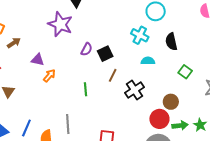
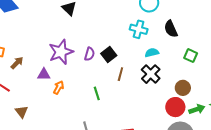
purple star: (60, 24) -> (61, 52), moved, turned -30
black cross: (135, 90) -> (151, 74), moved

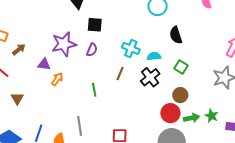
cyan cross: (139, 29) -> (131, 48), moved
black square: (109, 54) -> (95, 25), moved, turned 35
green square: (191, 56) -> (181, 67), moved

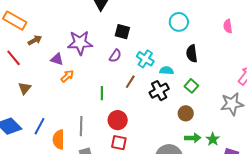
black square: (95, 25) -> (122, 32), moved
purple semicircle: (92, 50) -> (115, 56), moved
red circle: (170, 113) -> (118, 120), moved

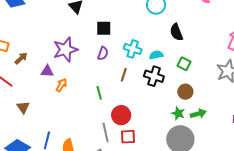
black cross: (159, 91) -> (154, 76), turned -30
gray line: (81, 126) -> (106, 132), moved
green star: (213, 139) -> (178, 113), moved

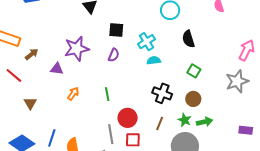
cyan cross: (133, 49) -> (146, 42), moved, turned 36
cyan semicircle: (156, 55) -> (154, 60), moved
brown line: (124, 75) -> (160, 123), moved
black cross: (154, 76) -> (162, 93), moved
orange arrow: (61, 85) -> (73, 94), moved

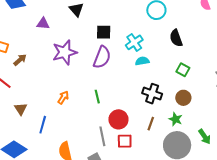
purple semicircle: (114, 55) -> (102, 57), size x1.6
purple triangle: (57, 69) -> (43, 23), moved
green arrow: (205, 122) -> (205, 137), moved, turned 70
blue line: (52, 138) -> (43, 125), moved

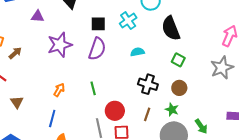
black semicircle: (176, 38) -> (171, 28), size x1.4
cyan cross: (134, 42) -> (128, 21), moved
blue line: (43, 125) -> (52, 119), moved

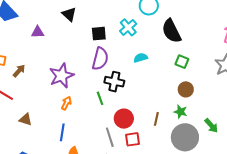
purple star: (60, 45) -> (62, 76), moved
black cross: (148, 84) -> (114, 82), moved
brown triangle: (17, 102) -> (26, 119), turned -32

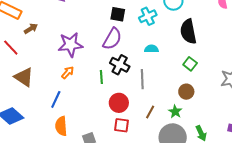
brown triangle: (26, 119) -> (24, 77), size x1.5
gray line: (110, 137) -> (142, 79), moved

